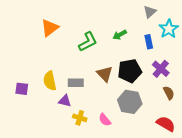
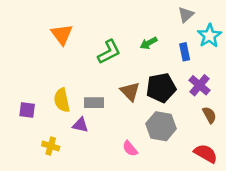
orange triangle: (50, 28) -> (62, 34), turned -30
yellow cross: (80, 118) -> (51, 146), moved

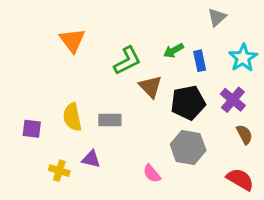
cyan star: (209, 36) -> (243, 58), moved
blue rectangle: (185, 52) -> (200, 61), moved
brown triangle: (130, 91) -> (150, 87), moved
purple triangle: (80, 125) -> (91, 159), moved

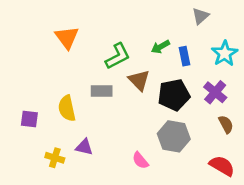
gray rectangle: (110, 120) -> (102, 91), moved

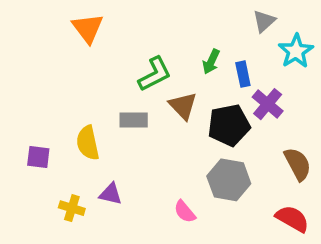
orange triangle: (67, 37) -> (88, 28), moved
green arrow: (160, 47) -> (211, 62), turned -36
cyan star: (225, 53) -> (296, 51), moved
purple cross: (215, 92) -> (268, 104), moved
brown semicircle: (226, 124) -> (298, 164), size x1.4

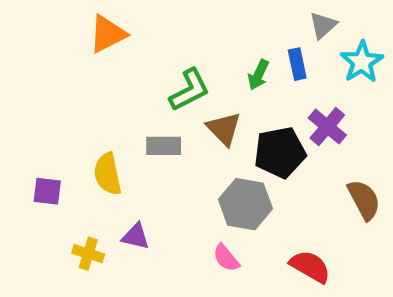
orange triangle: (88, 28) -> (108, 34), turned 40
blue rectangle: (243, 74) -> (297, 64), moved
gray hexagon: (229, 180) -> (245, 204), moved
red semicircle: (292, 219) -> (310, 267), moved

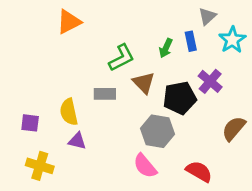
brown semicircle: (364, 200) -> (234, 128), turned -112
purple triangle: (136, 236) -> (77, 141), moved
yellow cross: (88, 254) -> (40, 166), moved, size x1.4
pink semicircle: (226, 258) -> (145, 166), size x1.4

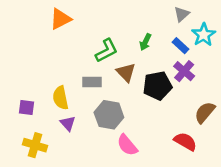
blue rectangle: (191, 41) -> (181, 46), moved, turned -35
gray hexagon: (158, 131) -> (109, 115), moved
purple triangle: (77, 141) -> (68, 123), turned 35
red semicircle: (199, 171) -> (185, 141), moved

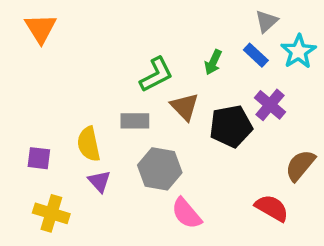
orange triangle: (60, 19) -> (41, 28), moved, turned -35
blue rectangle: (181, 46) -> (256, 55), moved

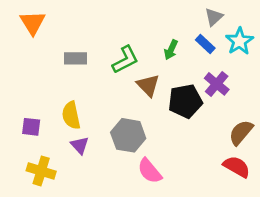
gray rectangle: (135, 121) -> (75, 58), moved
red semicircle: (272, 208) -> (237, 167), moved

